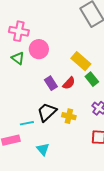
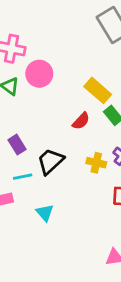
purple rectangle: (51, 83) -> (17, 145), moved
yellow cross: (69, 116) -> (96, 163), moved

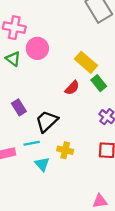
yellow cross: (96, 163) -> (65, 150), moved
cyan line: (23, 177) -> (32, 143), moved

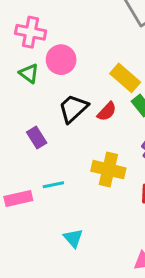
black trapezoid: (47, 121) -> (73, 108), moved
yellow cross: (65, 150) -> (108, 170), moved, size x1.5
cyan triangle: (42, 164) -> (73, 238), moved

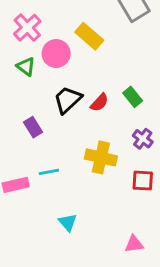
pink cross: (31, 32) -> (27, 28), turned 36
yellow rectangle: (125, 78) -> (89, 36), moved

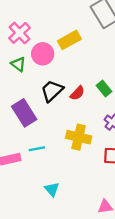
yellow rectangle: (89, 36) -> (69, 40), turned -70
purple rectangle: (33, 127) -> (24, 113), size x1.6

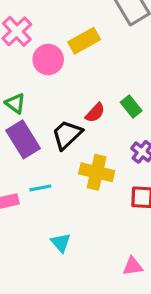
green triangle: (18, 64) -> (15, 103), moved
black trapezoid: (52, 91) -> (67, 135), moved

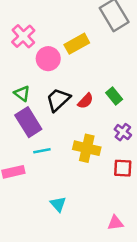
black trapezoid: (67, 135) -> (58, 100), moved
cyan line: (40, 188) -> (42, 151), moved

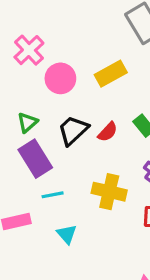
yellow rectangle: (77, 44) -> (111, 74), moved
green triangle: (22, 93) -> (27, 122), turned 42
cyan triangle: (58, 204) -> (67, 234), moved

